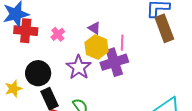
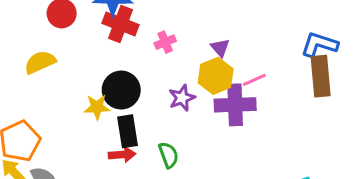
pink line: (122, 43) -> (254, 80), turned 49
purple star: (79, 67) -> (182, 98), size x0.7
yellow star: (13, 89) -> (97, 107), moved

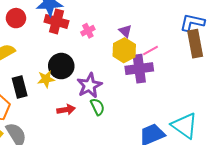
purple star: (182, 98) -> (89, 85), moved, size x1.4
black rectangle: (127, 131) -> (20, 87), moved

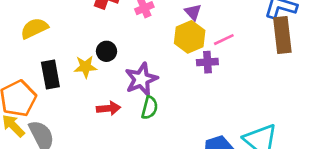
black circle: (61, 66) -> (106, 51), size x0.6
purple cross: (139, 69) -> (207, 62), size x0.6
green semicircle: (97, 107) -> (150, 108), turned 36

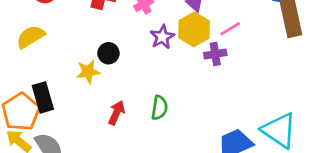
black rectangle: (50, 75) -> (43, 97), moved
purple star: (141, 79) -> (162, 37), moved, size x0.7
red arrow: (109, 108) -> (117, 113), turned -55

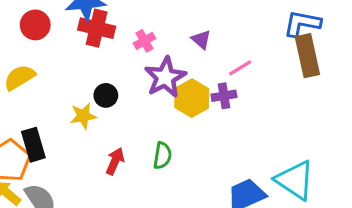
yellow hexagon: (194, 29) -> (192, 98), moved
purple star: (162, 37) -> (165, 77), size x1.5

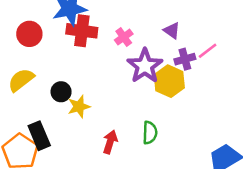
black circle: (106, 95) -> (61, 92), moved
purple cross: (224, 96) -> (185, 59), moved

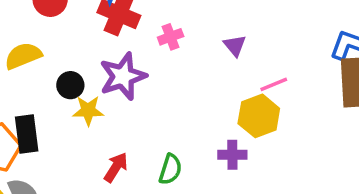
purple cross: (185, 59) -> (232, 155), moved
purple star: (145, 66) -> (123, 76), moved
yellow hexagon: (169, 81) -> (259, 116), moved

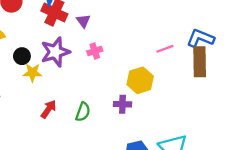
pink cross: (171, 37) -> (95, 51), moved
purple triangle: (235, 46) -> (83, 21), moved
pink line: (274, 84) -> (165, 49), moved

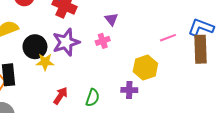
purple triangle: (83, 21) -> (111, 19), moved
black circle: (22, 56) -> (35, 47), size x1.5

